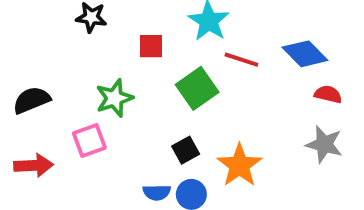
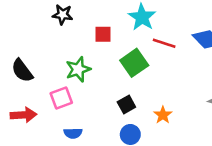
black semicircle: (32, 100) -> (22, 71), turned -105
orange star: (239, 165) -> (163, 115), size x0.6
blue semicircle: (157, 192) -> (73, 133), moved

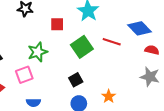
red line: (164, 43) -> (112, 42), moved
orange star: (163, 115) -> (109, 96), moved

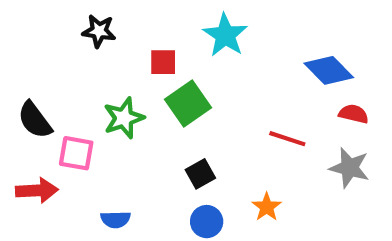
red line: (112, 42) -> (287, 139), moved
green square: (82, 47) -> (188, 104), moved
pink square: (24, 75) -> (76, 153), moved, turned 30

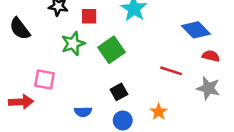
red square: (163, 62) -> (89, 16), moved
green star: (124, 118) -> (73, 44), moved
black semicircle: (35, 120) -> (20, 29), moved
blue semicircle: (116, 219) -> (83, 112), moved

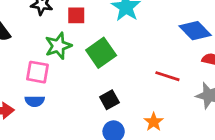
pink square: (45, 80) -> (38, 72), moved
blue semicircle: (83, 112) -> (35, 101), moved

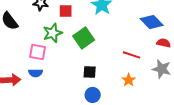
black square: (109, 100) -> (90, 72), turned 32
orange star: (154, 122) -> (129, 80), moved

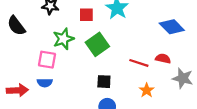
red square: (66, 11) -> (86, 15), moved
red semicircle: (164, 43) -> (163, 59), moved
red line: (132, 55) -> (139, 63), moved

